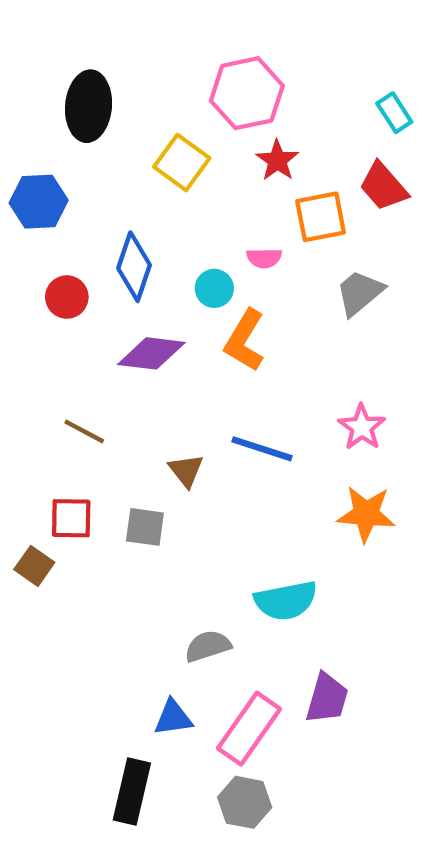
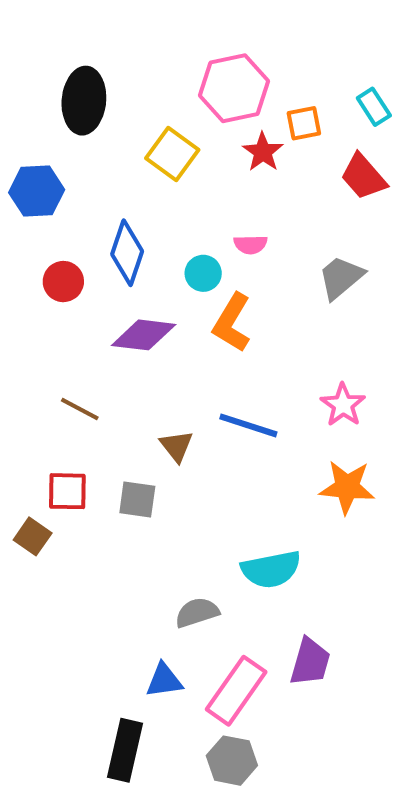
orange square: (321, 217) -> (304, 123), moved, size x0.7

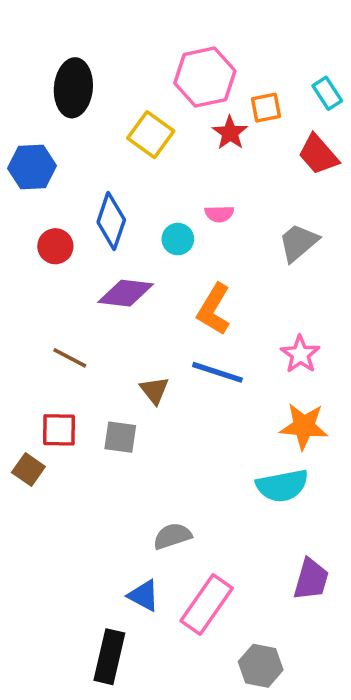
orange L-shape: (232, 323) -> (214, 309), moved
cyan semicircle: (271, 569) -> (282, 486), moved
purple trapezoid: (310, 662) -> (311, 579), moved
blue triangle: (164, 680) -> (144, 596), turned 36
gray hexagon: (232, 761) -> (261, 666), moved

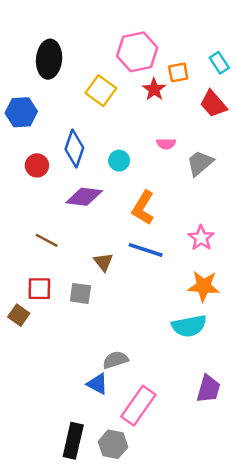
pink semicircle: (219, 214) -> (166, 144), moved
blue triangle: (144, 596) -> (97, 384), moved
gray hexagon: (261, 666) -> (113, 444), moved

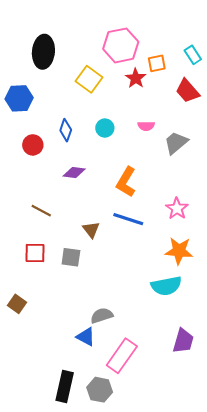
blue diamond: (74, 149) -> (66, 130), size x0.7
cyan circle: (119, 161) -> (105, 128), moved
purple diamond: (84, 197) -> (74, 172), size x0.7
brown square: (19, 315) -> (17, 304), moved

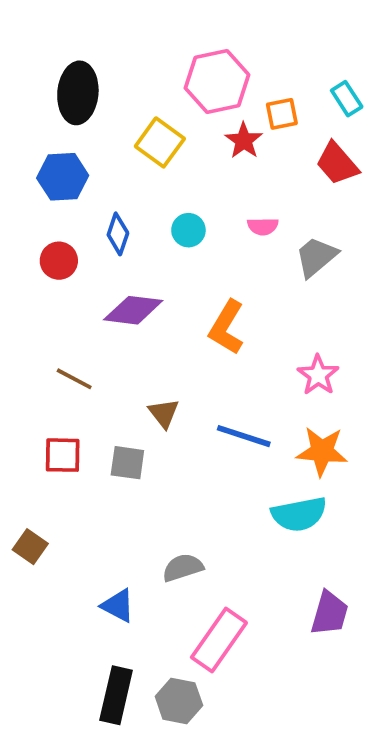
blue hexagon: (19, 98) -> (63, 177), moved
purple diamond: (74, 172) -> (133, 310), size x1.4
blue line: (128, 219) -> (244, 436), moved
blue triangle: (86, 337) -> (118, 606), moved

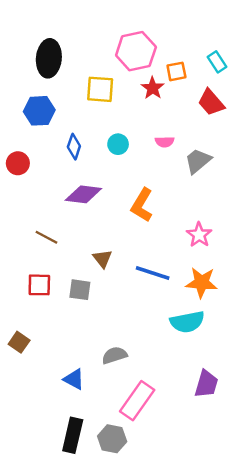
yellow square: (160, 142) -> (100, 89), turned -32
red circle: (59, 261) -> (18, 163), moved

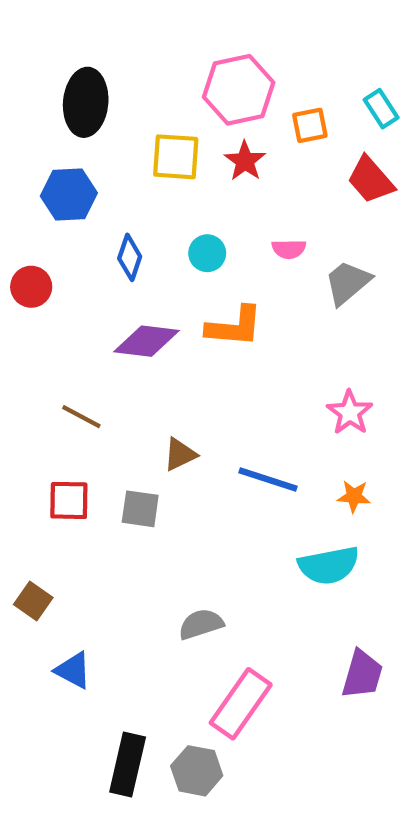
red star: (153, 88) -> (245, 161), moved
orange L-shape: (142, 205) -> (234, 327), moved, turned -116
brown triangle: (103, 259) -> (180, 454), turned 42
orange star: (202, 283) -> (354, 496), size x0.6
blue triangle: (74, 379) -> (73, 670), moved

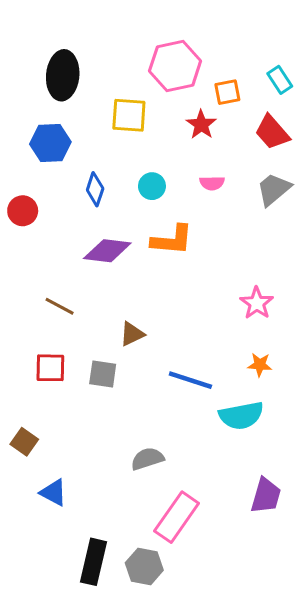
red star: (245, 161) -> (201, 125), moved
gray trapezoid: (348, 283) -> (274, 189), moved
blue line: (268, 480) -> (190, 380), moved

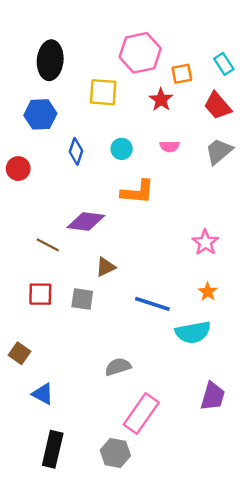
purple diamond: (107, 251) -> (86, 221), moved
orange star: (260, 365) -> (208, 292), turned 30
black rectangle: (93, 562) -> (53, 449), moved

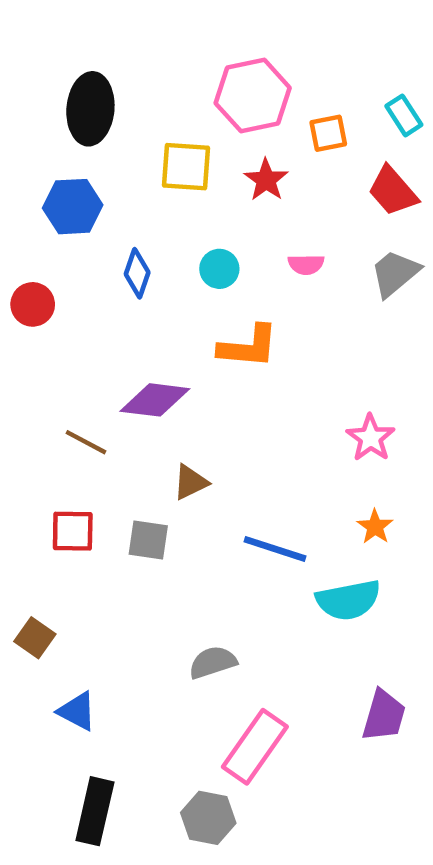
red star: (161, 100) -> (266, 180), moved

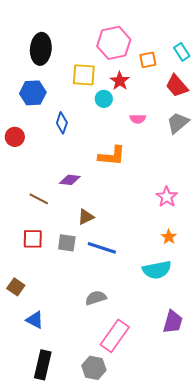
cyan circle: (219, 269) -> (104, 99), moved
purple diamond: (155, 400) -> (70, 180), size x0.7
blue line: (275, 549) -> (102, 248), moved

